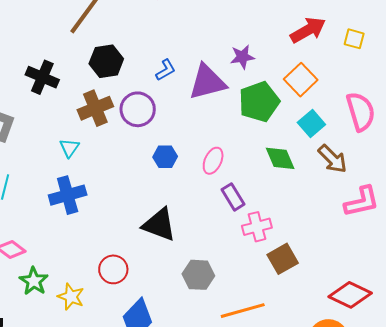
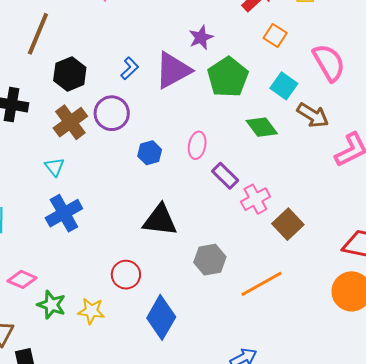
orange square: (301, 80) -> (275, 35), moved, size x0.7

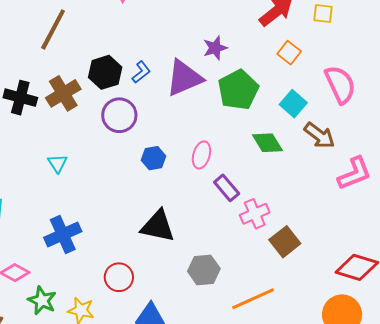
black hexagon: (70, 74) -> (105, 72), moved
brown cross: (70, 122) -> (63, 93), moved
blue cross: (64, 213) -> (63, 234), moved

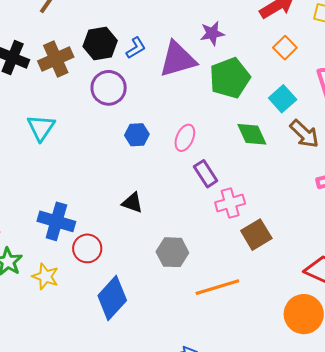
cyan triangle: (57, 163) -> (41, 128), size x1.4
black triangle: (158, 226) -> (132, 203), size x0.6
blue cross: (63, 234) -> (56, 221), moved, turned 33

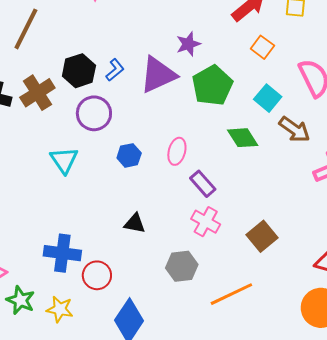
cyan triangle: (41, 128) -> (64, 160), moved
pink cross: (230, 203) -> (206, 222), moved, turned -36

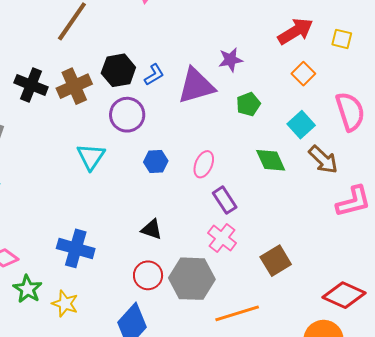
green pentagon: (212, 85) -> (248, 104), size x0.6
gray hexagon: (182, 266) -> (192, 279), size x1.4
red circle: (97, 275) -> (148, 275), moved

